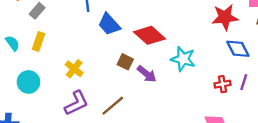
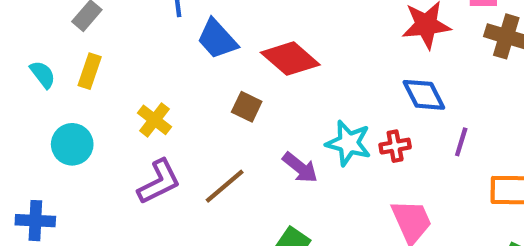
blue diamond: (238, 49) -> (424, 95), moved
cyan star: (183, 59) -> (349, 143), moved
purple arrow: (147, 74) -> (300, 168), moved
red cross: (222, 84) -> (395, 146), moved

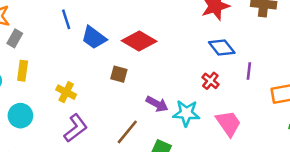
cyan star: (349, 143) -> (186, 113), moved
red cross: (395, 146) -> (210, 81), turned -30
brown line: (225, 186) -> (127, 132), moved

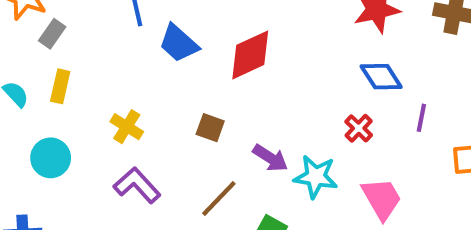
red diamond: (139, 41) -> (250, 55), turned -60
brown square: (119, 74) -> (210, 128), moved
purple L-shape: (76, 128) -> (137, 185), turned -100

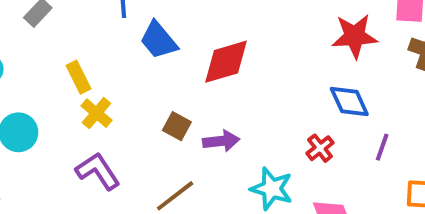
yellow rectangle: (60, 86) -> (79, 77), moved, turned -48
purple arrow: (270, 158) -> (221, 141), moved, turned -48

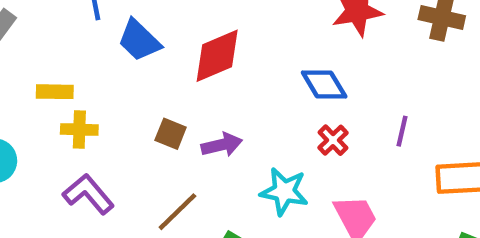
yellow rectangle: (79, 77) -> (55, 92), turned -56
blue diamond: (349, 102) -> (324, 85), moved
yellow cross: (96, 113) -> (79, 129), turned -32

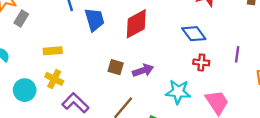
blue trapezoid: (139, 40) -> (95, 20), turned -145
yellow cross: (79, 129) -> (54, 79), moved, turned 30
red cross: (333, 140) -> (201, 62), turned -35

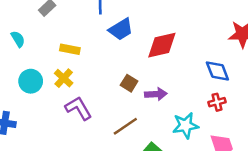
blue trapezoid: (95, 20) -> (121, 29), turned 60
red cross: (201, 62) -> (217, 102), turned -35
cyan star: (178, 92) -> (185, 125), turned -30

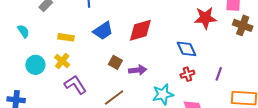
blue trapezoid: (121, 29) -> (103, 31), moved

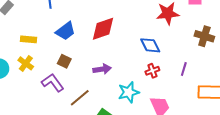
brown cross: (243, 25) -> (204, 36), moved
brown square: (115, 62) -> (64, 61), moved
purple L-shape: (75, 85) -> (53, 83), moved

